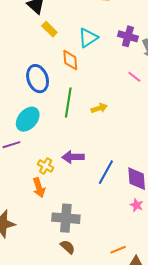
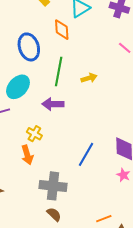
purple arrow: (73, 157) -> (53, 104), moved
blue line: (106, 172) -> (86, 154), moved

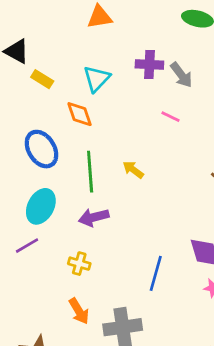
yellow arrow: (89, 78) -> (133, 170), turned -112
orange arrow: (27, 155) -> (79, 311), moved

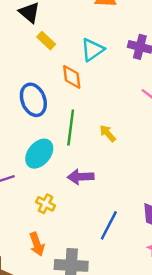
cyan ellipse: (41, 206) -> (39, 154), moved
purple arrow: (94, 217) -> (81, 177), moved

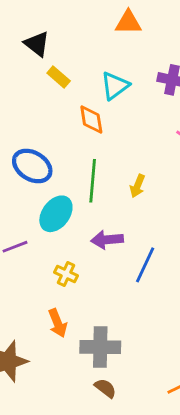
blue ellipse: (33, 100) -> (32, 166), moved, turned -36
yellow arrow: (108, 133) -> (137, 186), turned -114
blue line: (109, 225) -> (145, 265), moved

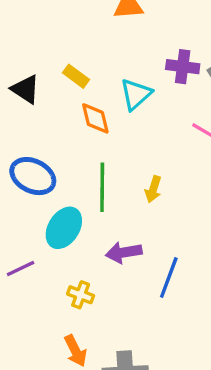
black triangle: (37, 44) -> (25, 89), moved
yellow rectangle: (59, 77) -> (76, 76), moved
cyan triangle: (115, 86) -> (136, 94), moved

